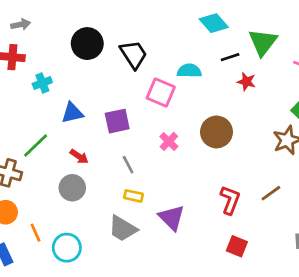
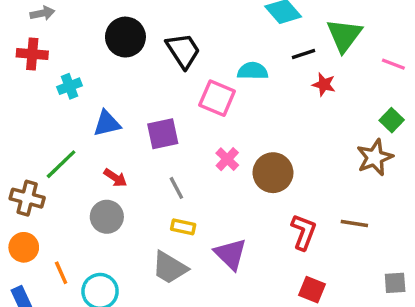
brown circle: (216, 132) -> (273, 173), moved
brown line: (271, 193) -> (354, 224), turned 45

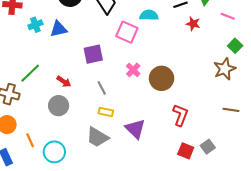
pink line: (393, 64) -> (228, 16), moved
blue triangle: (107, 124) -> (59, 29), moved
brown line: (354, 224) -> (231, 110), moved
gray square: (395, 283) -> (208, 147), moved, turned -32

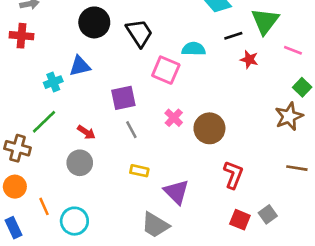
cyan cross: (35, 25) -> (53, 82), moved
gray line: (102, 88) -> (131, 130), moved
gray trapezoid: (97, 137) -> (155, 225), moved

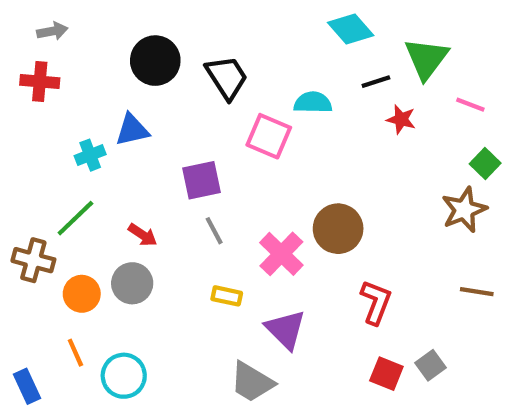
pink cross: (174, 118) -> (281, 254), moved, size x1.5
orange circle: (15, 187) -> (82, 294), moved

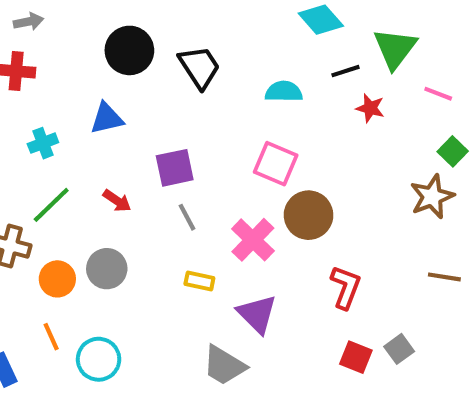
pink square: (269, 136) -> (276, 164), moved
cyan cross: (90, 155) -> (43, 143), moved
red arrow: (143, 235) -> (117, 201), moved

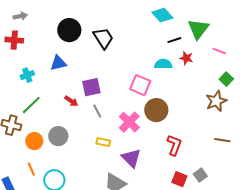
cyan semicircle: (284, 92) -> (163, 64), moved
red arrow: (117, 201) -> (71, 101), moved

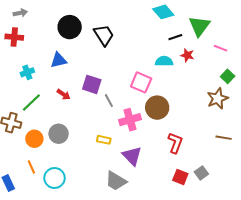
purple square: (91, 87) -> (92, 84), turned 30
red arrow: (71, 101) -> (64, 94), moved
gray line: (97, 111) -> (109, 101), moved
pink cross: (129, 122) -> (130, 120), turned 30

